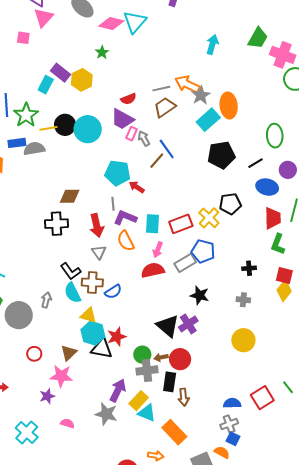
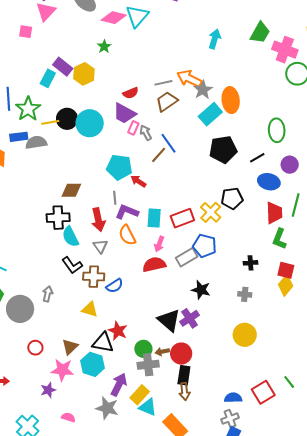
cyan semicircle: (73, 293) -> (70, 237), moved
cyan hexagon: (93, 333) -> (93, 364), moved
red star: (117, 337) -> (118, 331), turned -30
black rectangle: (170, 382) -> (184, 375), moved

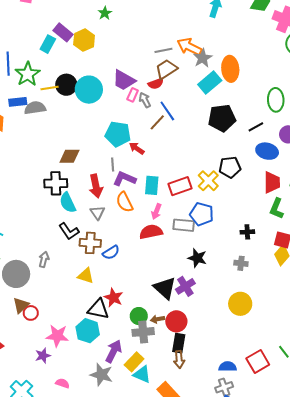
red semicircle: (131, 93) -> (156, 84), moved
gray rectangle: (187, 257) -> (184, 225), turned 35
brown triangle: (70, 347) -> (21, 305), moved

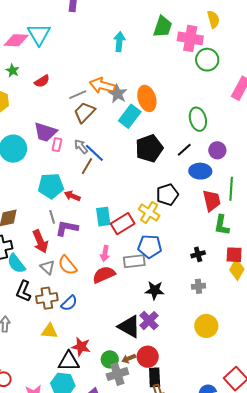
red semicircle: (156, 84) -> (42, 81), moved
gray arrow: (145, 100) -> (81, 146), moved
cyan rectangle: (152, 185) -> (103, 217), moved
orange semicircle: (125, 202) -> (67, 265), moved
black L-shape: (69, 231) -> (24, 291), turned 70

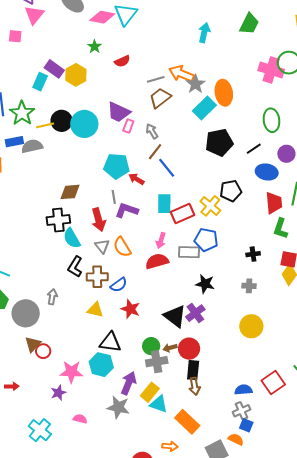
pink cross: (190, 38) -> (271, 70), moved
blue line: (94, 153) -> (167, 168), moved
red star: (81, 347) -> (130, 309), moved

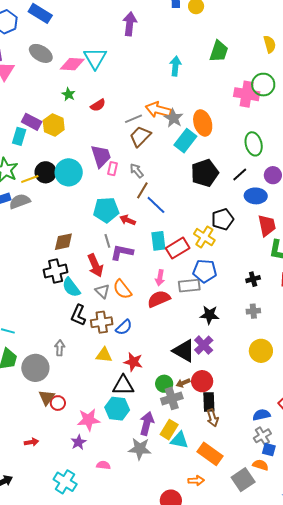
purple trapezoid: (119, 112) -> (101, 156), turned -125
red star: (130, 309) -> (133, 362), moved

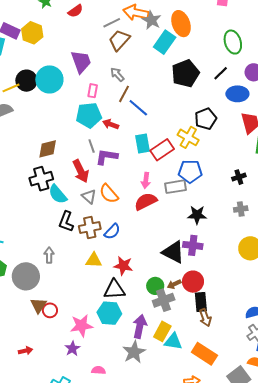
pink rectangle: (112, 169) -> (93, 91), moved
purple cross: (204, 345) -> (193, 245), turned -36
gray star: (140, 449) -> (134, 352), turned -30

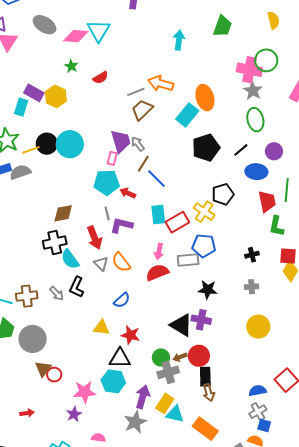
gray star: (152, 20) -> (253, 91), moved
purple trapezoid: (81, 62) -> (121, 141), moved
brown cross: (90, 227) -> (27, 296), moved
gray arrow: (49, 255) -> (57, 293), moved, turned 133

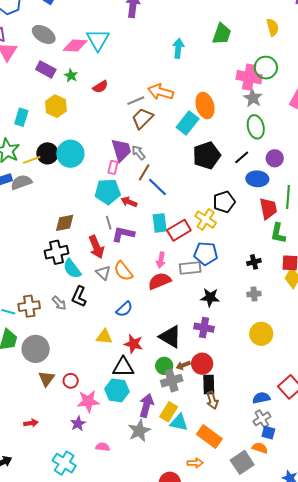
purple rectangle: (34, 93) -> (46, 69), moved
black triangle: (181, 325) -> (170, 337), moved
red circle: (54, 375) -> (71, 381), moved

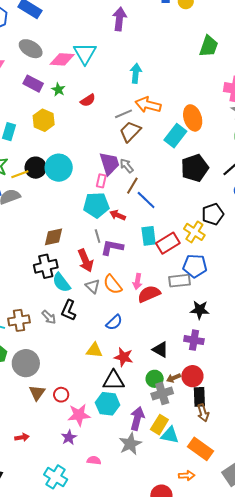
cyan arrow: (178, 48) -> (136, 73), moved
pink arrow: (161, 260) -> (137, 281), moved
black triangle: (170, 337) -> (160, 349), size x0.7

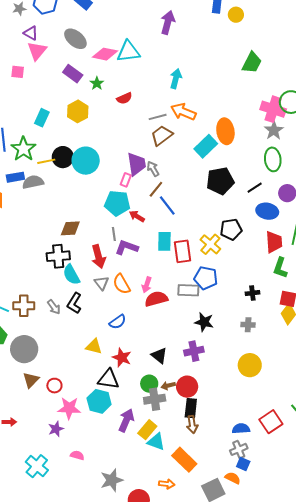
cyan triangle: (85, 53) -> (128, 51), turned 45
red rectangle: (168, 243) -> (182, 251), turned -75
purple cross: (194, 340) -> (194, 351), turned -30
gray star: (130, 444) -> (112, 480), moved

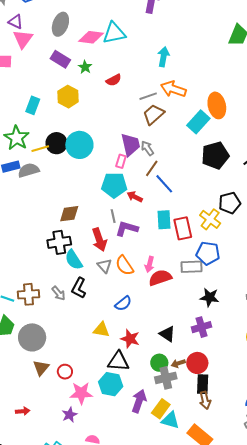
gray ellipse: (75, 39) -> (60, 24), turned 75

